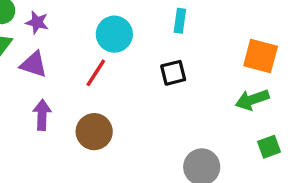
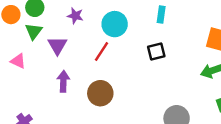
purple star: (37, 22) -> (75, 16), moved
purple triangle: (34, 64) -> (57, 46), turned 42

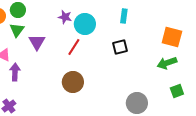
purple star: (75, 16) -> (65, 17), moved
purple arrow: (63, 81) -> (15, 72), moved

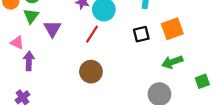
orange square: (172, 37) -> (172, 29), moved, turned -35
green arrow: (167, 63) -> (172, 62), moved

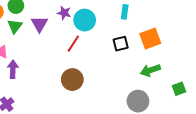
purple triangle: (52, 29) -> (39, 24), moved

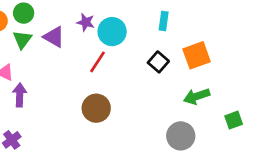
purple triangle: (39, 24) -> (54, 37), turned -30
black square: (121, 44) -> (158, 62), turned -35

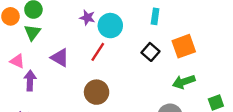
purple triangle: (54, 37) -> (60, 58), moved

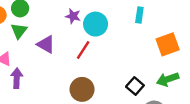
black square: (150, 52) -> (135, 86), moved
purple triangle: (60, 58) -> (46, 44), moved

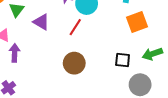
orange square: (168, 44) -> (137, 22), moved
black square: (135, 86) -> (123, 60), turned -35

